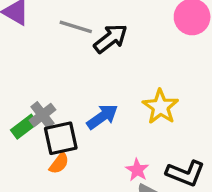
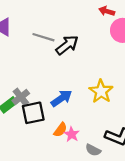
orange semicircle: (59, 163) -> (60, 130), moved
pink star: (137, 170) -> (72, 134), moved

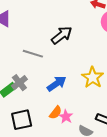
gray line: (43, 37) -> (33, 54), moved
black square: (33, 113) -> (22, 120), moved

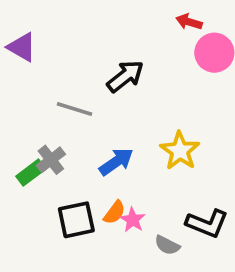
black square: (22, 120) -> (76, 220), moved

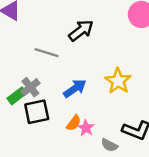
black square: (76, 220) -> (37, 112), moved

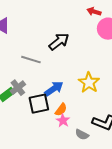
black square: (37, 112) -> (39, 104), moved
orange semicircle: (74, 123) -> (61, 110), moved

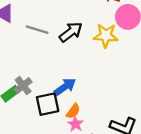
gray line: (31, 60) -> (37, 30), moved
yellow star: (89, 83) -> (106, 36), moved, turned -30

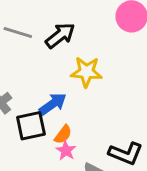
yellow star: (106, 36) -> (86, 72), moved

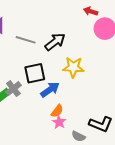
black square: (31, 126) -> (35, 73), moved

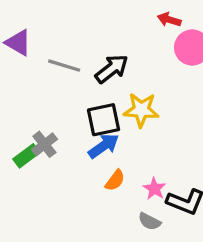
black square: (35, 73) -> (104, 120), moved
pink star: (59, 122) -> (154, 189), moved

